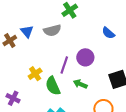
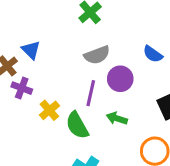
gray semicircle: (52, 30) -> (97, 55), moved
blue semicircle: (108, 33) -> (153, 54), moved
purple cross: (13, 98) -> (22, 88), moved

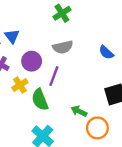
purple circle: (120, 79) -> (32, 61), moved
green arrow: (117, 118) -> (79, 111), moved

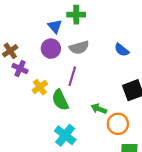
green cross: (62, 13) -> (76, 15), turned 36
blue triangle: (12, 36) -> (55, 26), moved
purple circle: (32, 61) -> (51, 49), moved

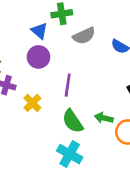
gray semicircle: (79, 47) -> (84, 36), moved
green semicircle: (60, 100) -> (73, 121), moved

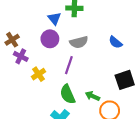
gray semicircle: (84, 36) -> (79, 42), moved

